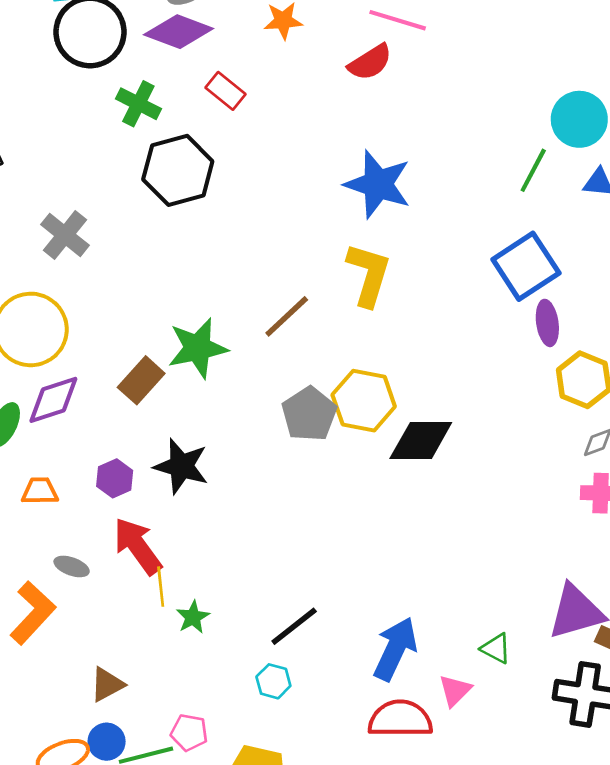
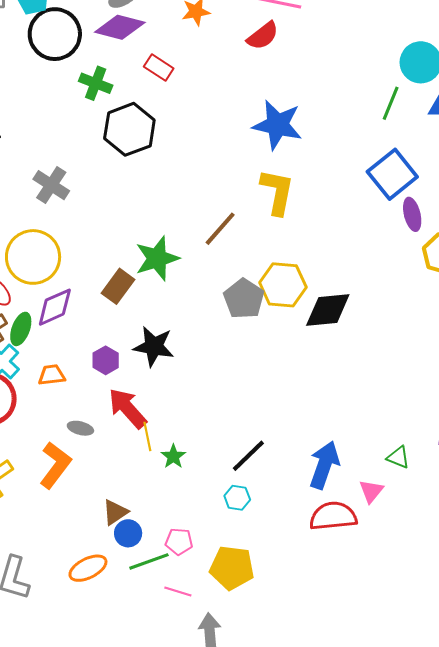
blue circle: (107, 742) -> (128, 533), moved

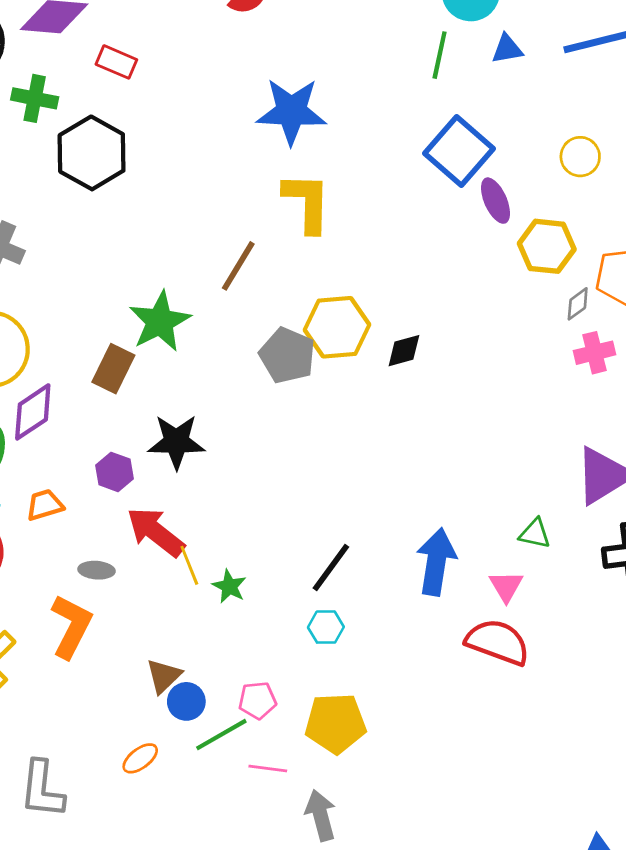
black diamond: (328, 310) -> (404, 351), size x0.6
red semicircle: (333, 516) -> (498, 642), moved, turned 36
orange ellipse: (88, 568) -> (140, 758), size x0.7

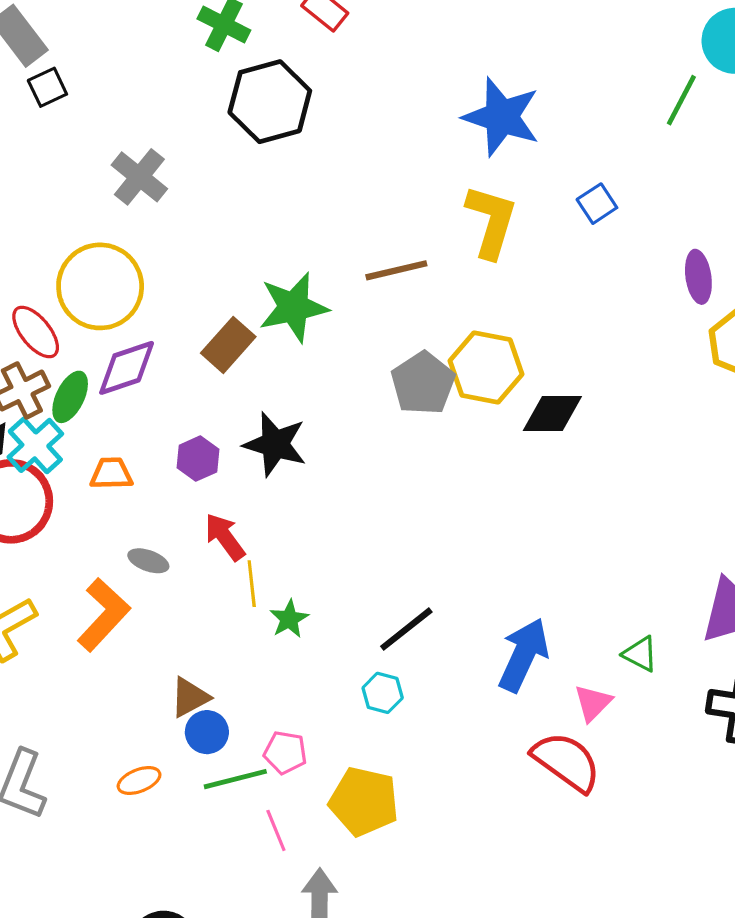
blue square: (459, 151) -> (597, 204), moved, size x0.5
brown line: (238, 266) -> (396, 270), turned 30
black diamond: (404, 351) -> (552, 414), size x1.4
red arrow: (156, 532) -> (225, 537), size x0.7
pink line: (268, 768) -> (276, 830), turned 45

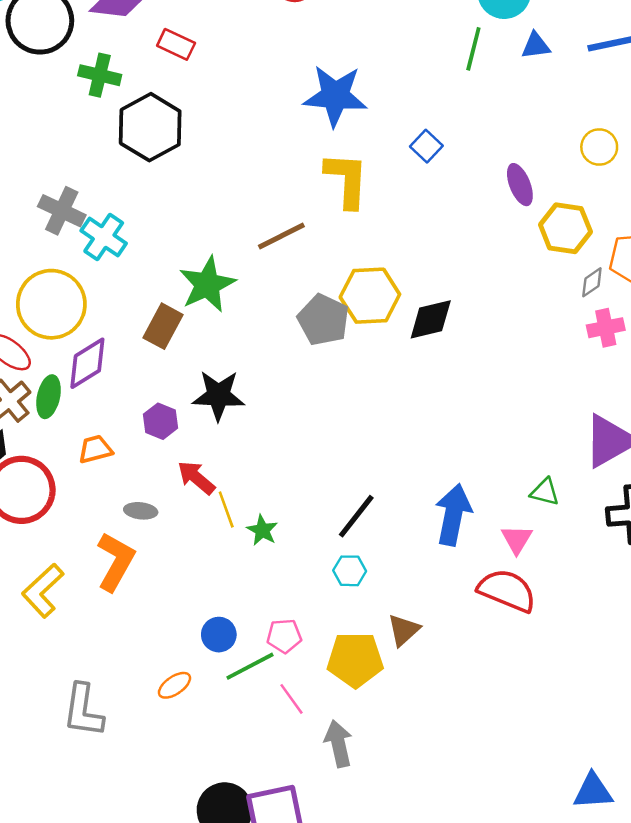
cyan cross: (35, 445) -> (104, 237), moved
brown triangle: (190, 697) -> (404, 630), moved

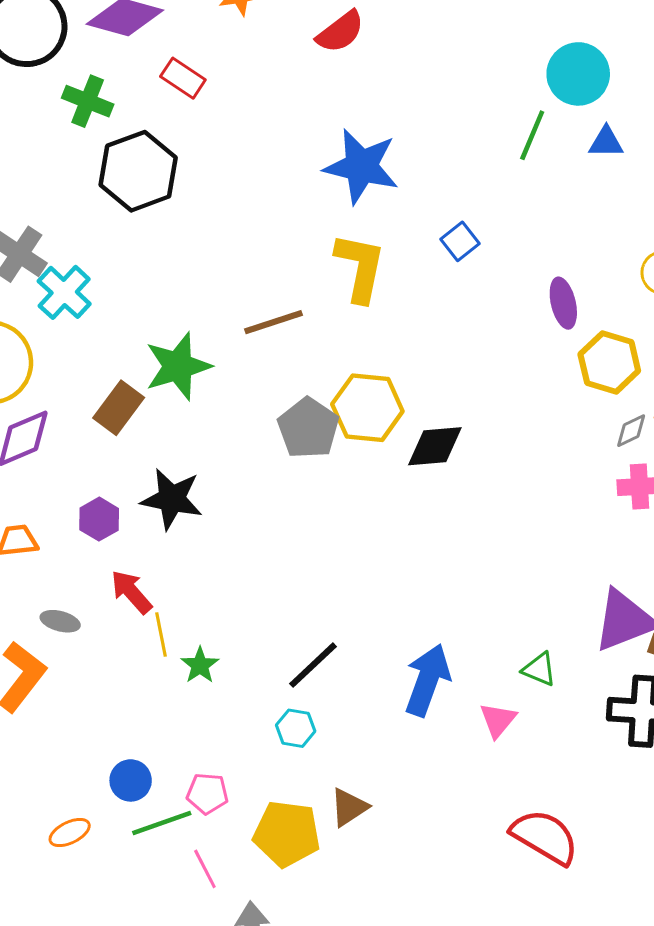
red semicircle: (507, 590) -> (545, 837), moved

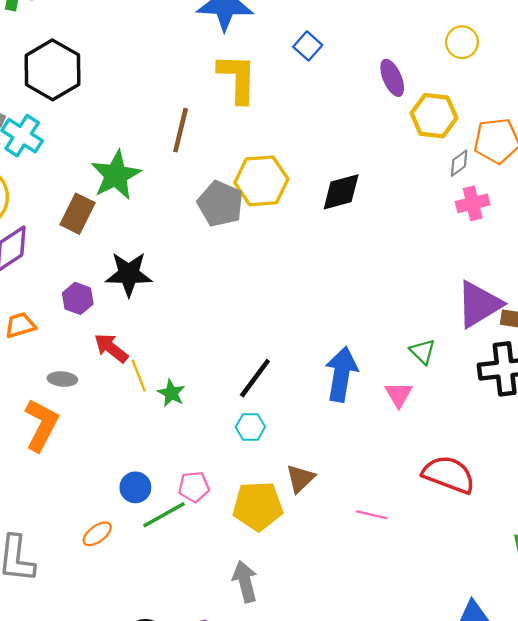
black hexagon: (138, 171) -> (52, 70), moved
brown line: (273, 322) -> (181, 130), turned -48
black diamond: (435, 446) -> (341, 192), moved
green triangle: (539, 669) -> (423, 352), turned 32
pink line: (205, 869) -> (372, 515), moved, turned -40

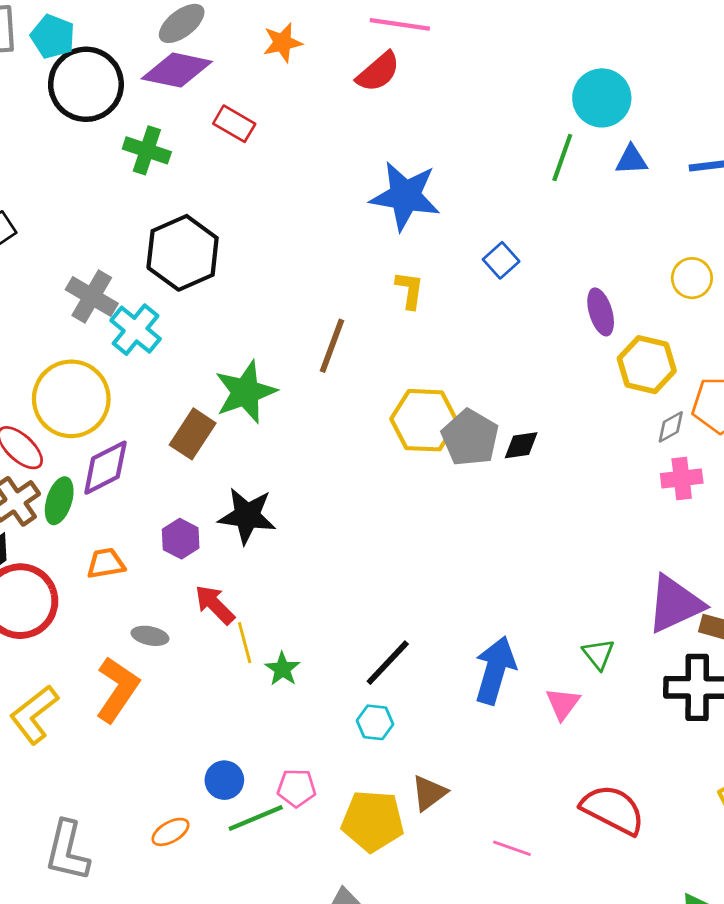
yellow L-shape: (237, 78) -> (410, 290), size x0.6
black diamond: (341, 192) -> (521, 445), size x0.7
gray pentagon: (220, 204) -> (470, 438), moved

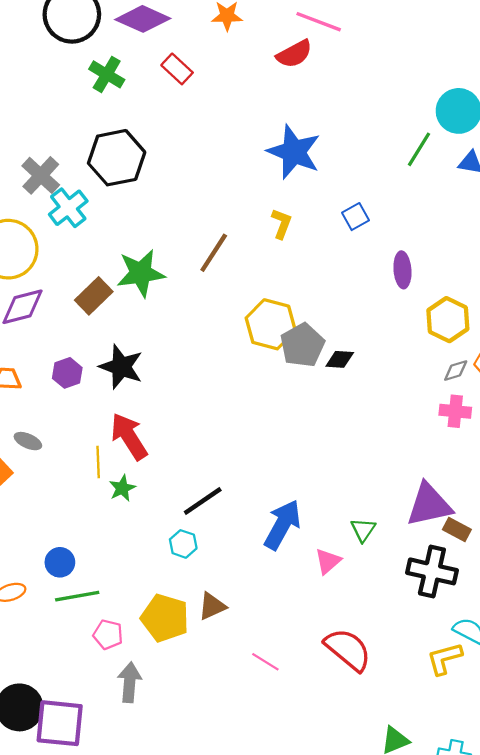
purple ellipse: (601, 312) -> (402, 270), moved
red arrow: (215, 605) -> (129, 436), moved, size x1.4
pink pentagon: (297, 788) -> (108, 635), moved

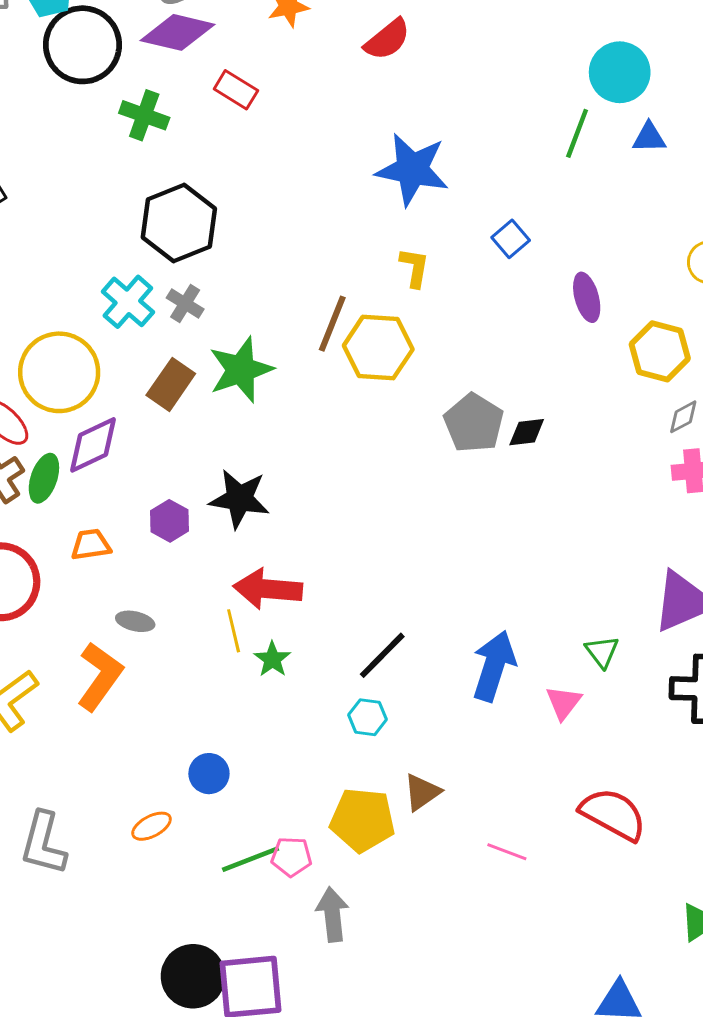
gray cross: (41, 175) -> (185, 303), moved, size x0.7
brown rectangle: (94, 296) -> (171, 384), moved
yellow hexagon: (271, 324) -> (378, 347), moved
red arrow: (129, 436) -> (268, 589), turned -42
green line: (77, 596) -> (251, 859), moved

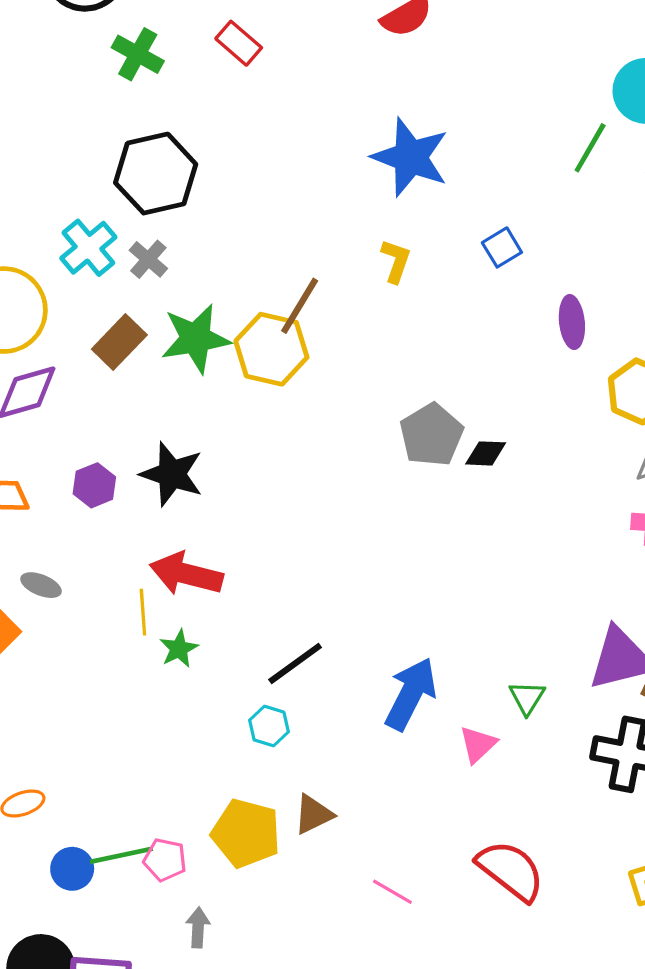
yellow hexagon: (378, 347) -> (271, 349), moved
blue circle: (209, 774) -> (72, 869), moved
gray arrow: (332, 914) -> (198, 928), size x0.7

